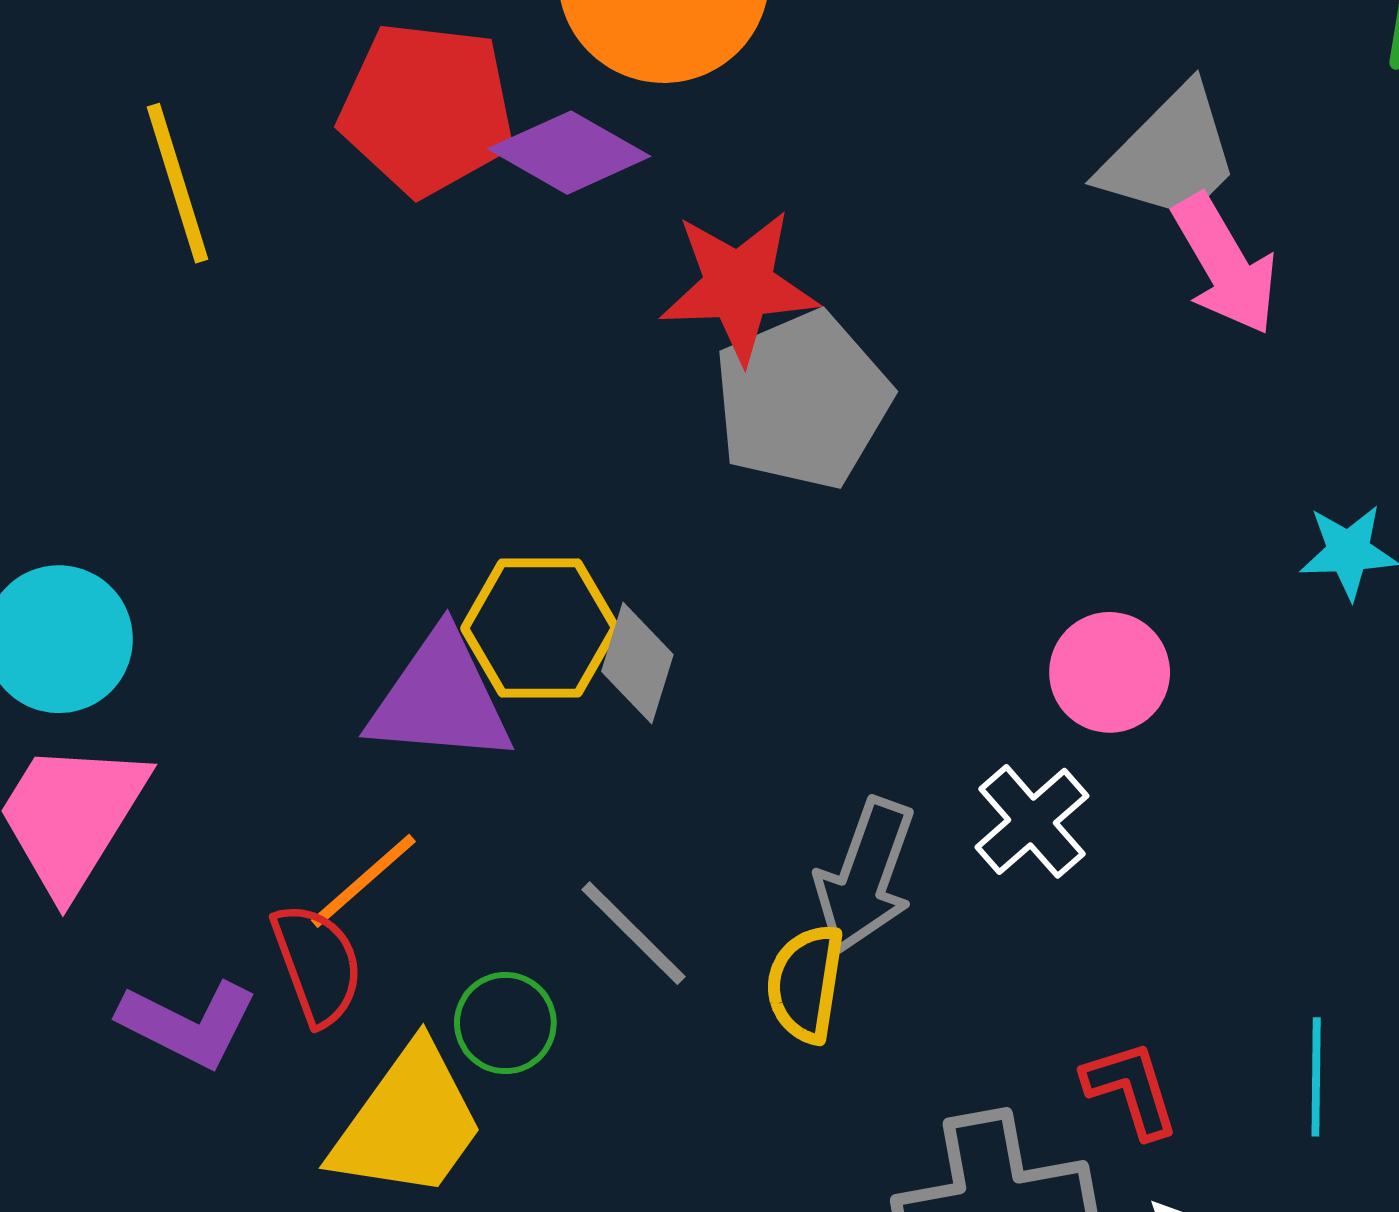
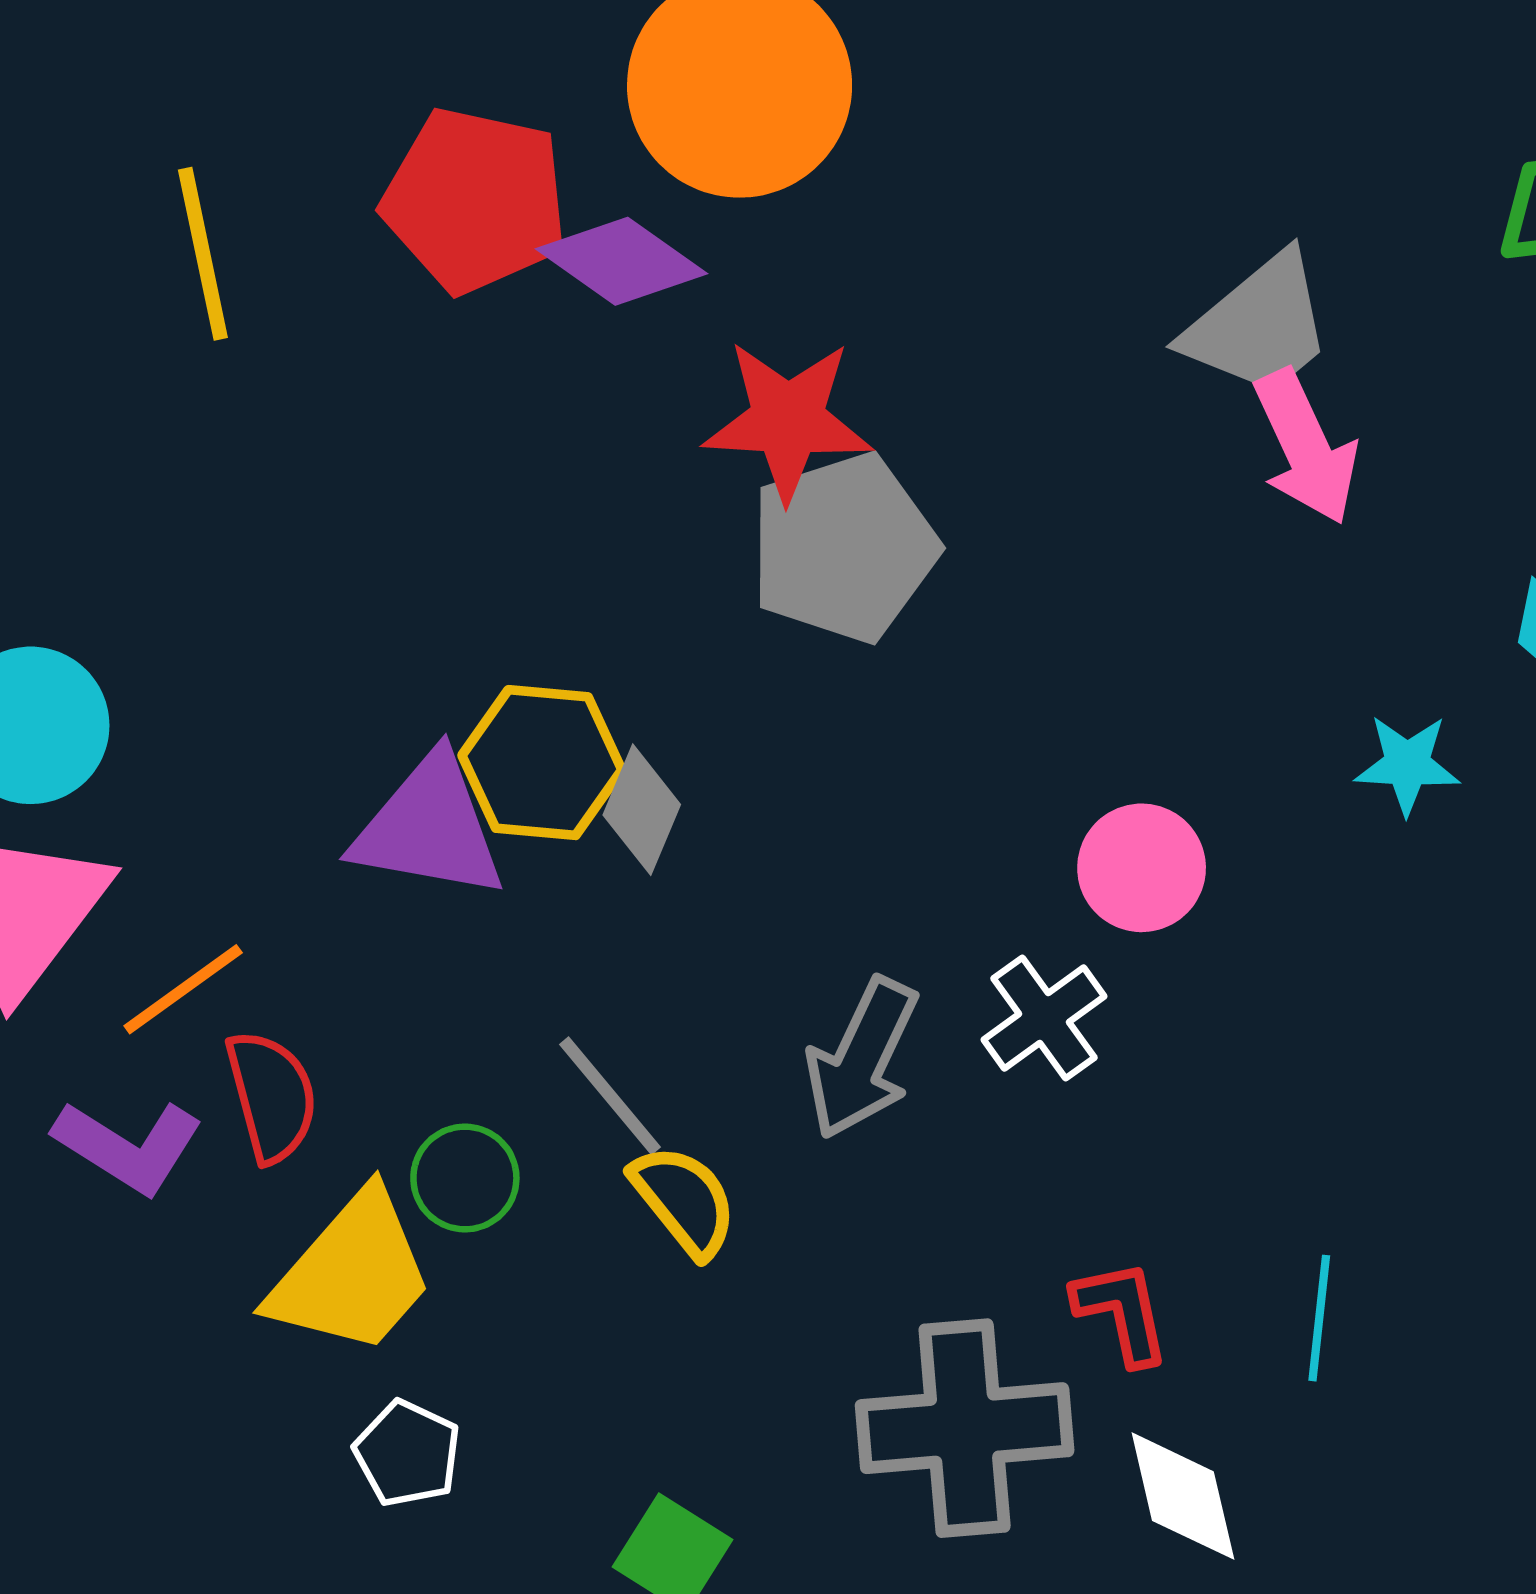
orange line: (363, 881) -> (183, 989), moved
yellow semicircle: (805, 984) -> (684, 1201), moved, turned 127

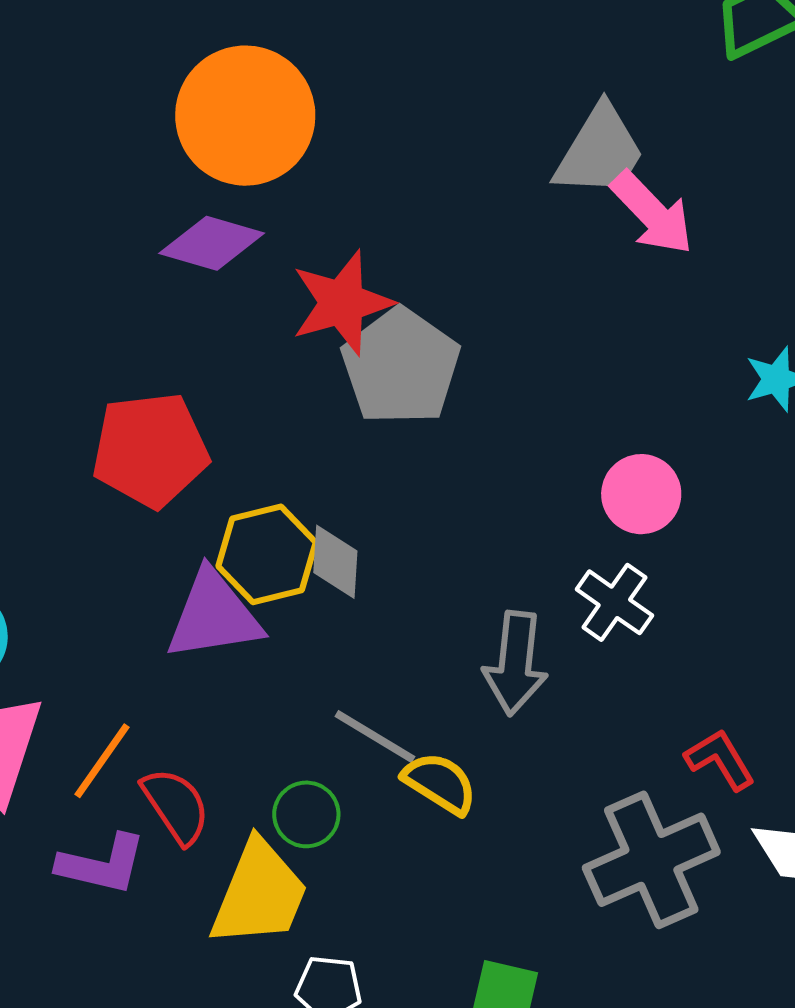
red pentagon: (475, 200) -> (150, 450), moved

